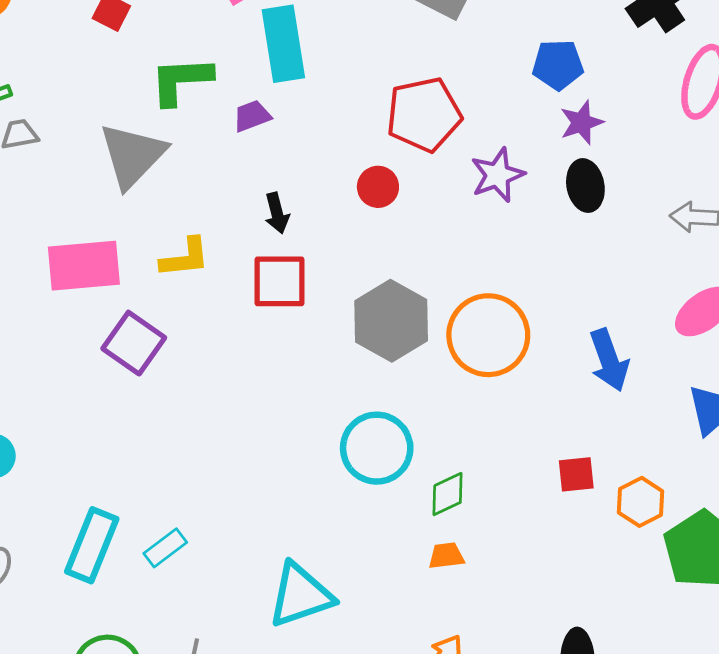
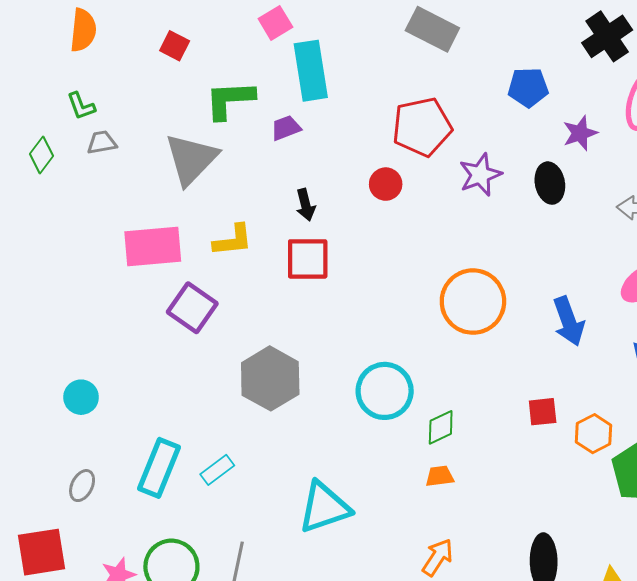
purple star: (581, 122) -> (580, 133), moved
gray hexagon: (391, 321) -> (270, 378), moved

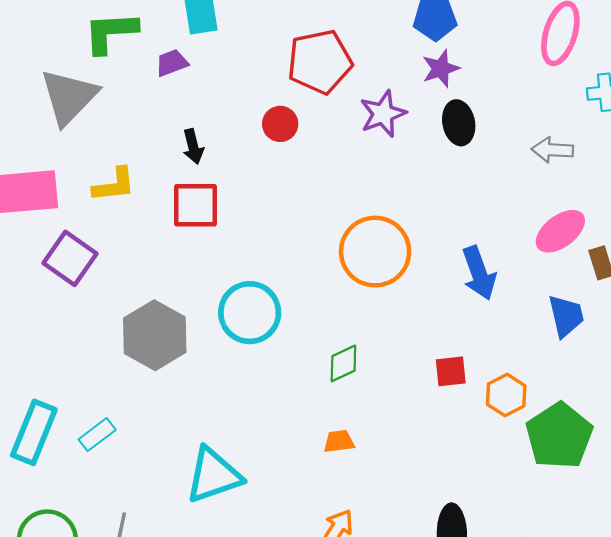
purple star: (580, 133) -> (441, 69), moved
cyan circle: (385, 391) -> (250, 313), moved
green diamond: (441, 427) -> (343, 363), moved

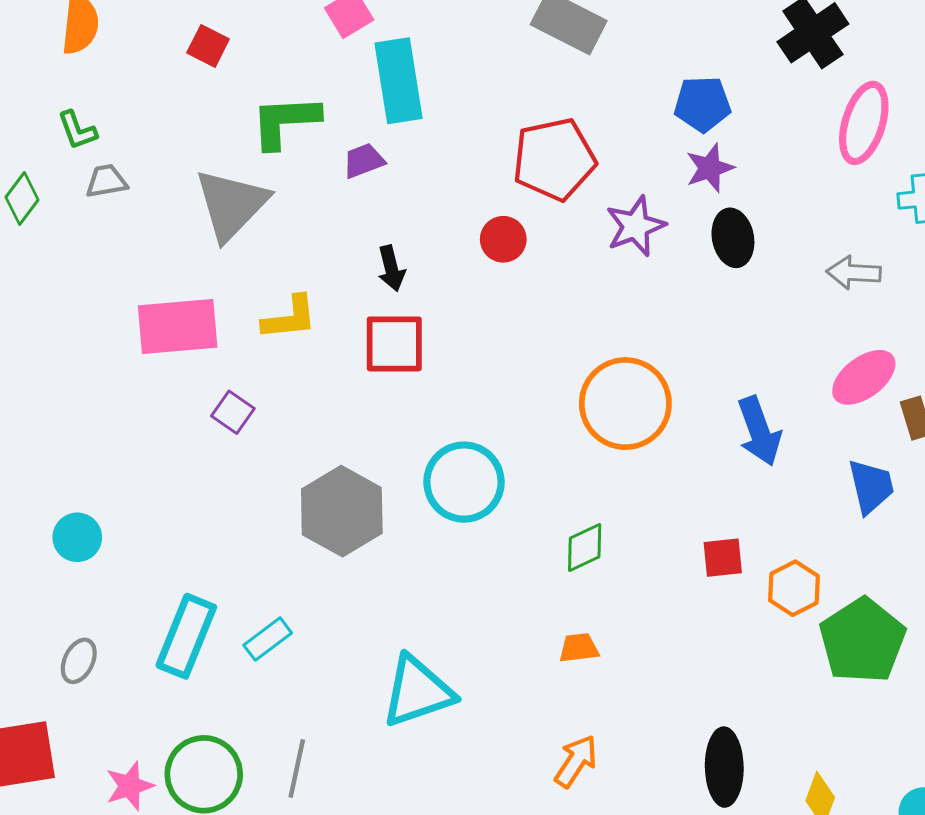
purple square: (70, 258) -> (233, 412), size x0.6

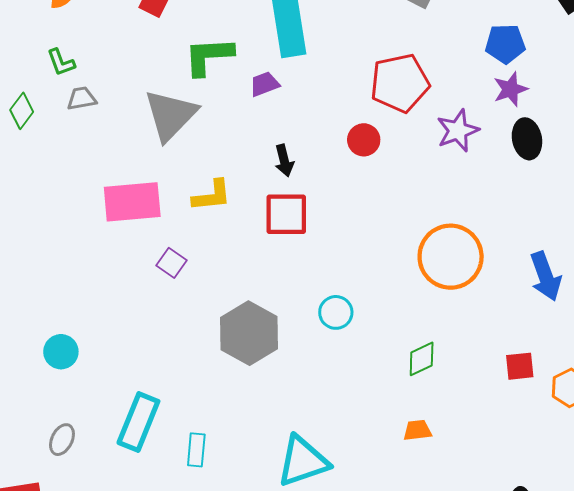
cyan circle: (464, 482) -> (336, 312), size x0.6
cyan rectangle: (268, 639) -> (196, 450), moved, turned -48

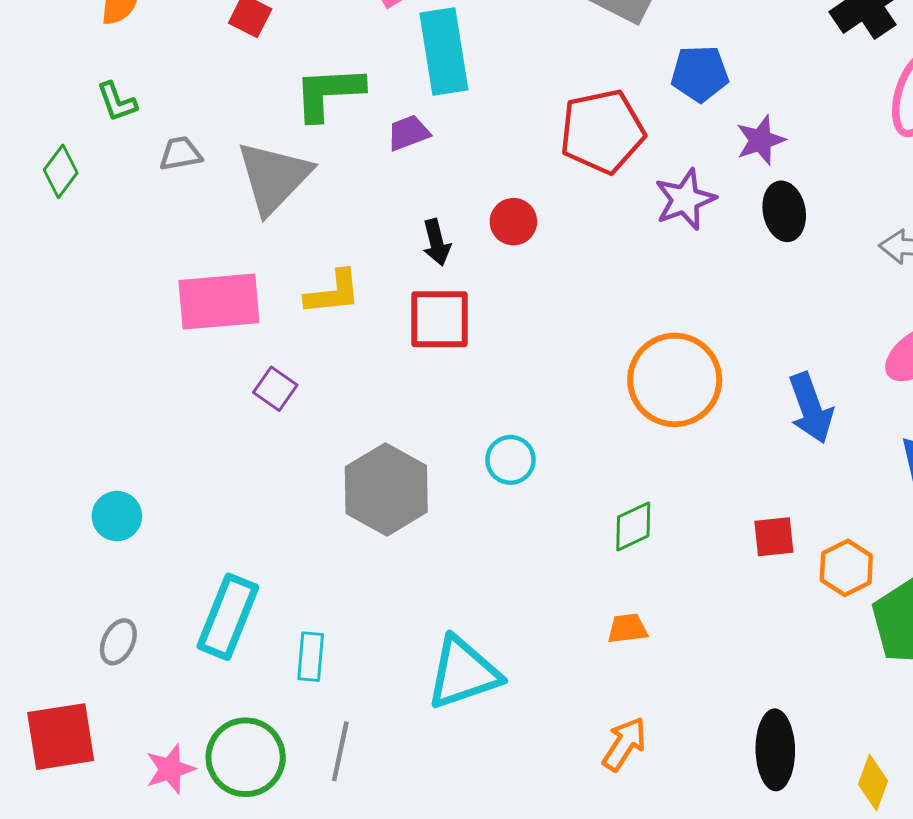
blue pentagon: (505, 44) -> (700, 74), moved
gray trapezoid: (82, 99) -> (181, 154), moved
red circle: (364, 140) -> (513, 222), moved

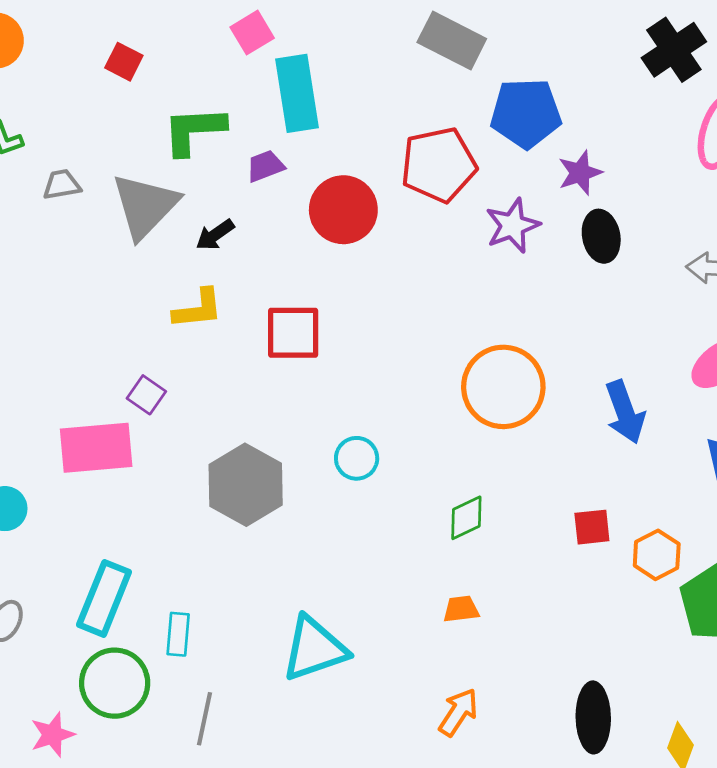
blue pentagon: (700, 74) -> (526, 113), size x1.4
red circle: (513, 222) -> (343, 210), moved, size x1.6
black arrow: (436, 242) -> (215, 235), moved, turned 69
pink rectangle: (219, 302) -> (96, 448), moved
green circle: (246, 757) -> (115, 683), moved

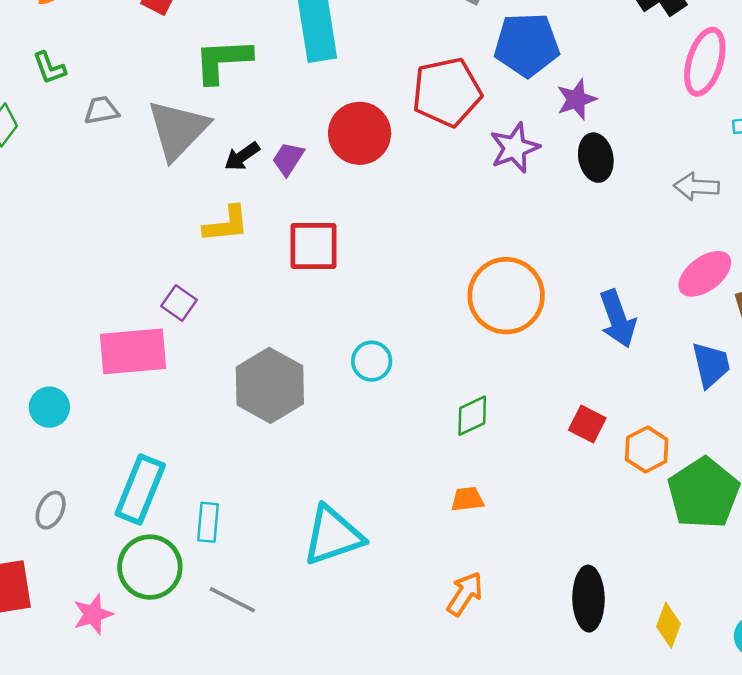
purple trapezoid: (265, 166) -> (288, 159), moved, turned -36
red square: (592, 527) -> (587, 424), turned 33
gray line: (205, 719) -> (232, 600), turned -75

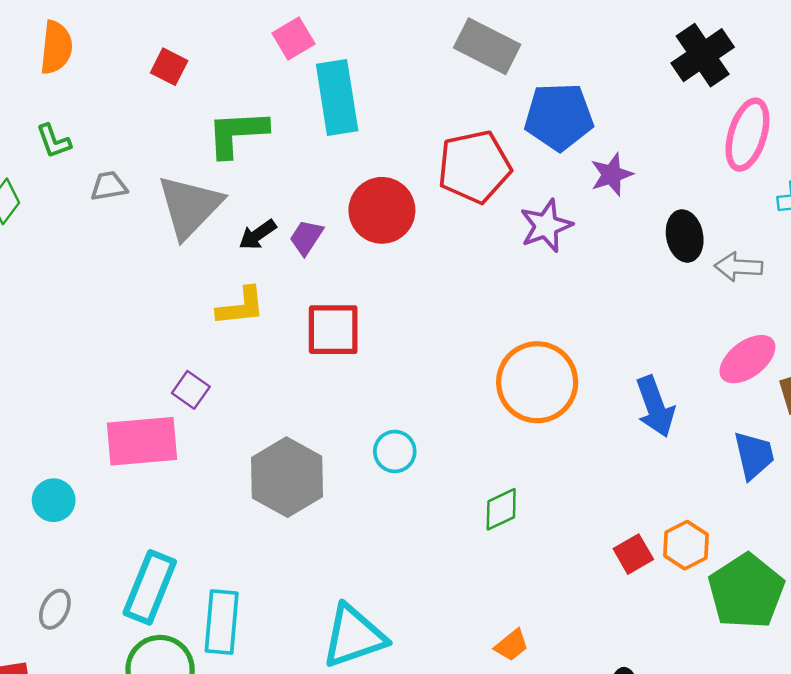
black ellipse: (596, 158) -> (685, 236), moved
red square: (587, 424) -> (633, 554), moved, turned 33
orange trapezoid: (467, 499) -> (511, 645), moved, turned 148
cyan rectangle: (208, 522) -> (222, 622), size x1.5

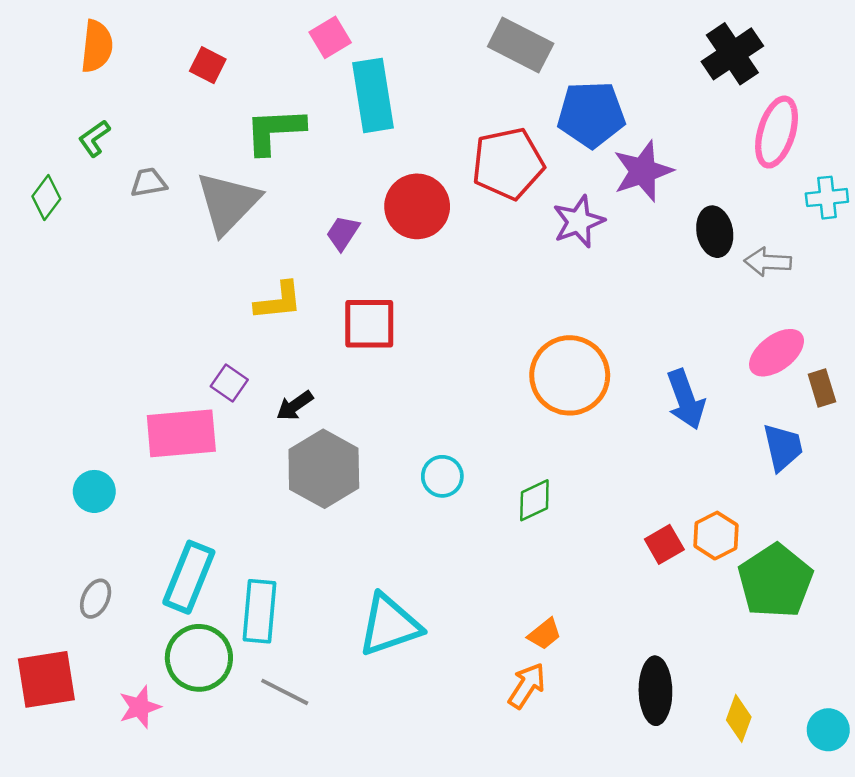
green L-shape: (54, 141) -> (94, 138), turned 75
purple star: (612, 174) -> (643, 171), size x1.4
black arrow: (258, 235) -> (295, 406), moved
cyan circle: (395, 451) -> (442, 476), moved

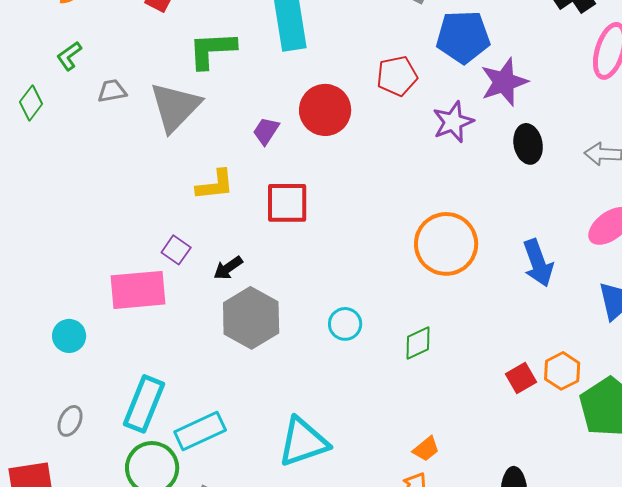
red pentagon: (508, 164) -> (397, 76), size x0.7
black ellipse: (715, 232) -> (528, 144), moved
cyan rectangle: (259, 611) -> (200, 431), turned 60

